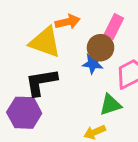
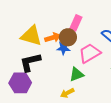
orange arrow: (68, 22) -> (53, 38), moved

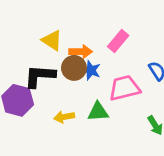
yellow triangle: (31, 36) -> (52, 40), size x0.7
brown circle: (68, 37) -> (74, 68), moved
yellow arrow: (67, 93) -> (64, 117), moved

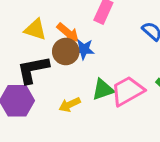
orange arrow: (81, 52) -> (68, 33), turned 55
pink trapezoid: (124, 88) -> (128, 91), moved

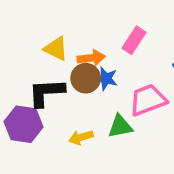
orange arrow: (68, 33) -> (91, 58), turned -55
pink trapezoid: (128, 91) -> (148, 100), moved

